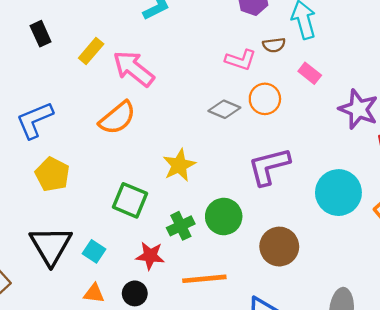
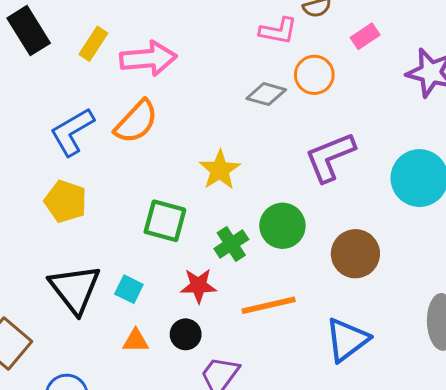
black rectangle: (41, 34) -> (29, 31), size x1.5
pink arrow: (134, 69) -> (148, 59), turned 144
pink rectangle: (310, 73) -> (365, 36), turned -65
blue L-shape: (35, 120) -> (72, 132), moved

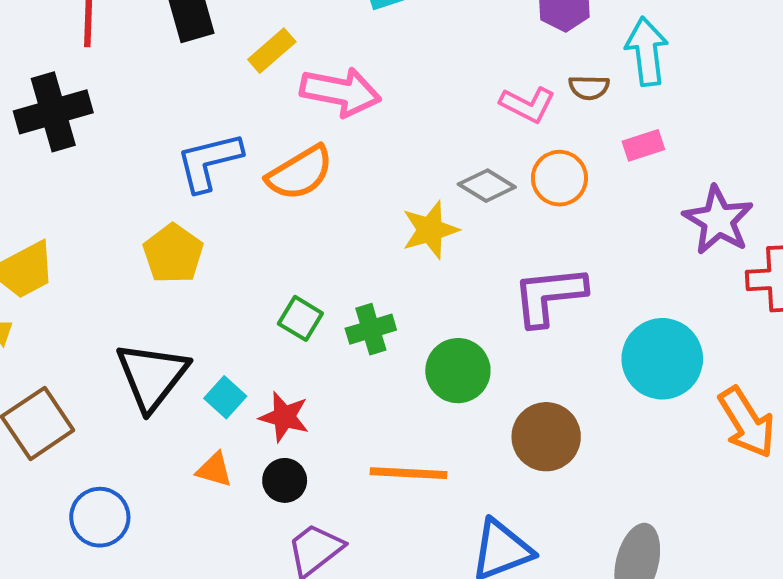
yellow star: (220, 170) -> (430, 230), moved
green square: (165, 221) -> (300, 318), size x0.7
green cross: (231, 244) -> (371, 329), moved
red star: (198, 286) -> (284, 417), moved

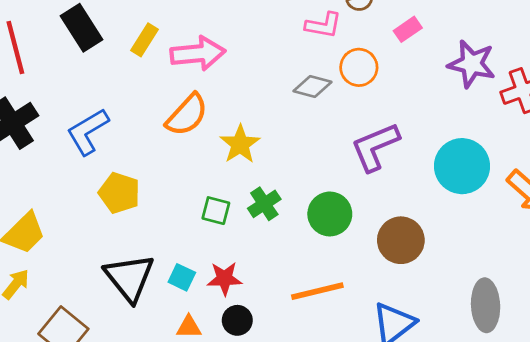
blue L-shape: (209, 162) -> (88, 132), moved
yellow star: (430, 230) -> (240, 144), moved

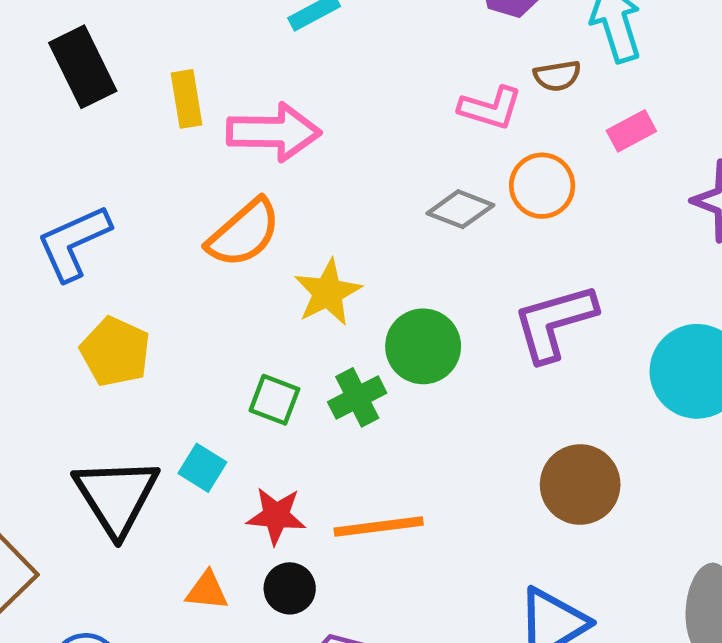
yellow rectangle: (144, 40) -> (187, 99), turned -48
green circle: (330, 214) -> (423, 346), moved
cyan square: (182, 277) -> (202, 468), moved
orange line: (317, 291) -> (379, 527), moved

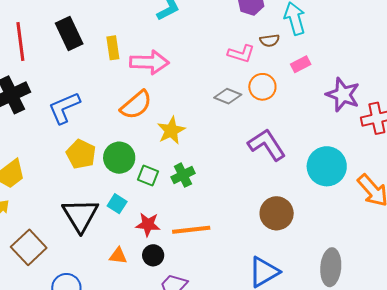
purple L-shape: (554, 322) -> (267, 145), turned 72
green circle: (423, 346) -> (119, 158), moved

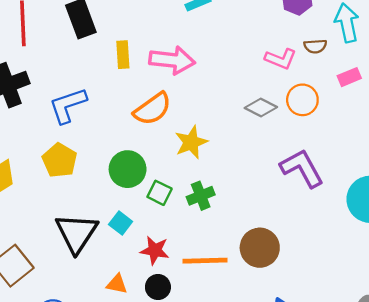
yellow rectangle: (113, 48) -> (123, 55), moved
yellow pentagon: (81, 154) -> (60, 160), moved
brown circle: (277, 213) -> (260, 248), moved

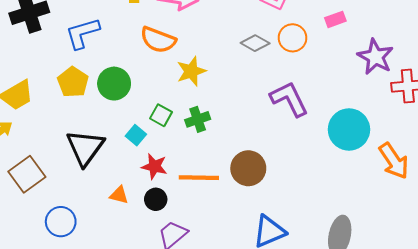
orange semicircle: (152, 109) -> (158, 40), turned 54
green circle: (128, 169) -> (114, 84), moved
cyan square: (121, 223) -> (136, 135), moved

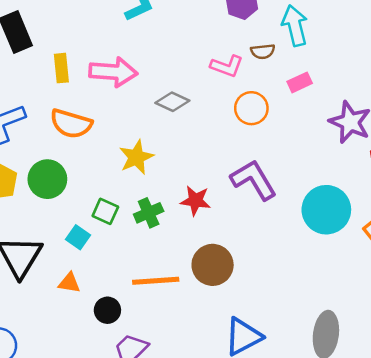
orange semicircle: (158, 40) -> (71, 124), moved
gray diamond: (255, 43) -> (172, 102), moved
red star: (154, 166) -> (195, 201), moved
orange triangle: (119, 195) -> (69, 283), moved

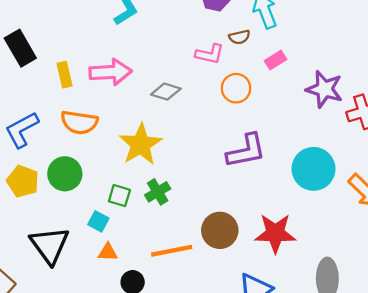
yellow star: (136, 157) -> (141, 144), size x1.4
purple L-shape: (254, 180) -> (246, 151), turned 117
red star: (195, 201) -> (275, 233), moved, size x1.5
orange triangle: (69, 283) -> (108, 252), moved

